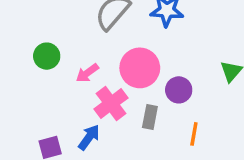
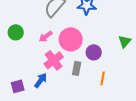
pink arrow: (87, 73) -> (46, 36), moved

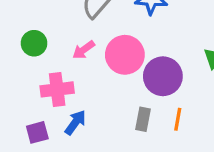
purple circle: (94, 52) -> (163, 76), size x1.5
pink cross: (54, 60) -> (57, 89), moved, turned 30
gray rectangle: (77, 68) -> (143, 119), moved

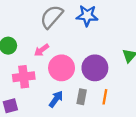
pink circle: (125, 55) -> (62, 68), moved
blue arrow: (75, 123) -> (56, 99), moved

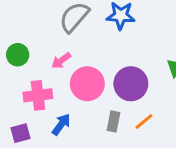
orange line: (105, 97) -> (144, 121), turned 40
blue arrow: (56, 99) -> (61, 124), moved

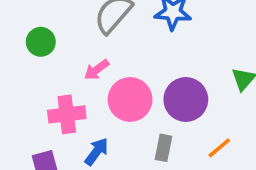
green circle: (18, 55) -> (41, 42), moved
orange line: (144, 121) -> (219, 148), moved

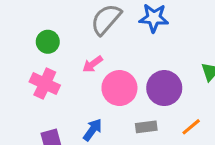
pink cross: (67, 114) -> (45, 84), moved, turned 32
gray rectangle: (164, 148) -> (146, 127), turned 72

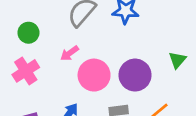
pink cross: (45, 84) -> (26, 71), turned 32

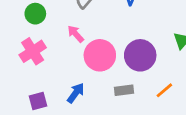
pink arrow: (69, 53) -> (76, 34), turned 84

